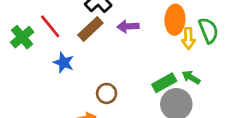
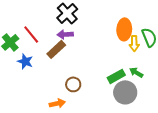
purple arrow: (128, 26) -> (65, 34), moved
brown rectangle: (90, 29) -> (56, 49), moved
blue star: (64, 63) -> (25, 61), moved

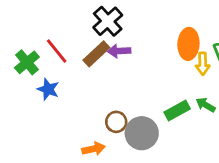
purple arrow: (65, 34) -> (119, 51), moved
brown rectangle: (56, 49) -> (96, 54), moved
gray circle: (125, 92) -> (142, 133), moved

